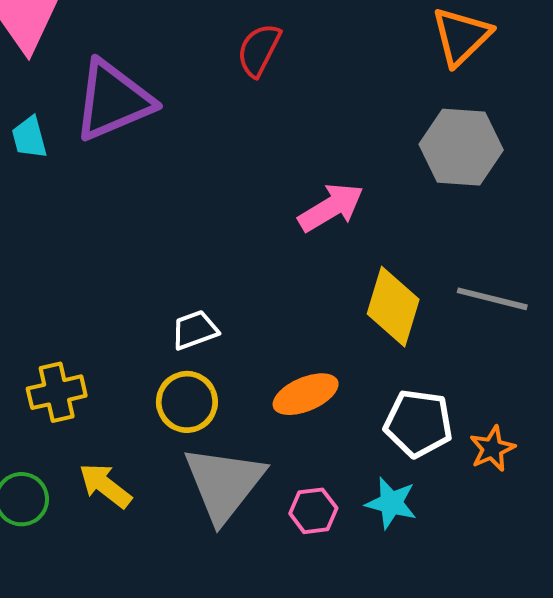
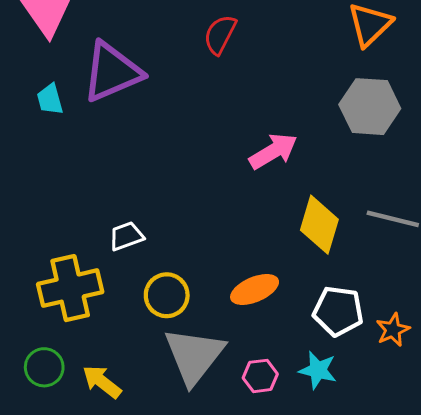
white trapezoid: (195, 330) -> (126, 236), moved
yellow cross: (57, 392) -> (70, 288), size x1.5
yellow arrow: (105, 486) -> (102, 382), moved

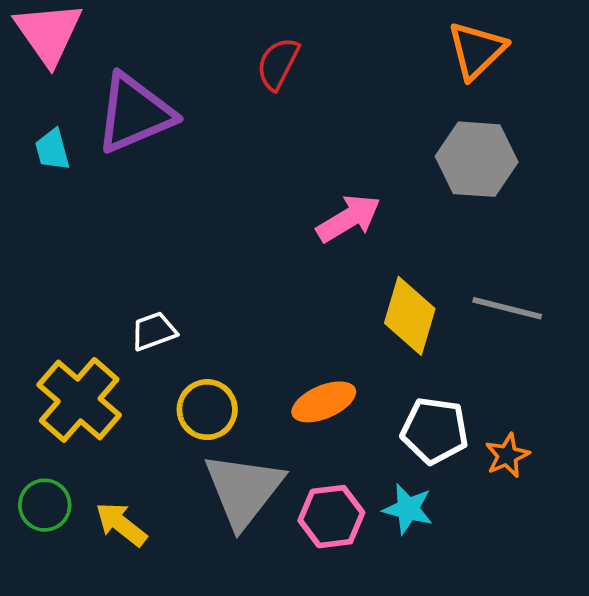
yellow cross: (70, 288) -> (79, 400), turned -36
pink hexagon: (260, 376) -> (331, 517), size x1.4

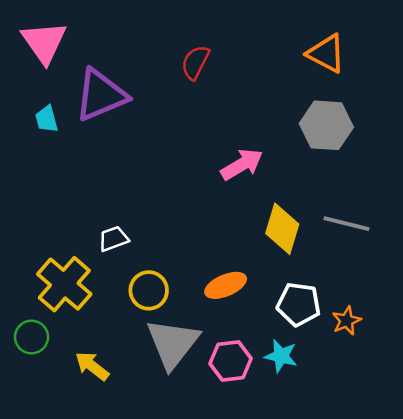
orange triangle: (477, 50) -> (326, 53), turned -48
green circle: (45, 505) -> (31, 337), moved

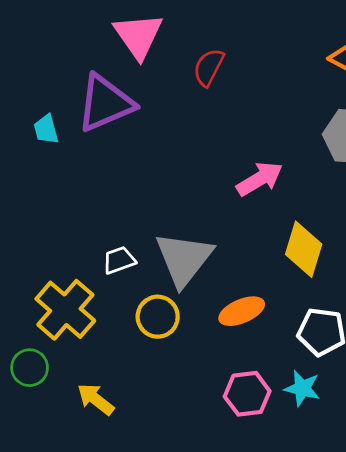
pink triangle: (44, 42) -> (138, 36), moved
gray triangle: (173, 343) -> (184, 259), moved

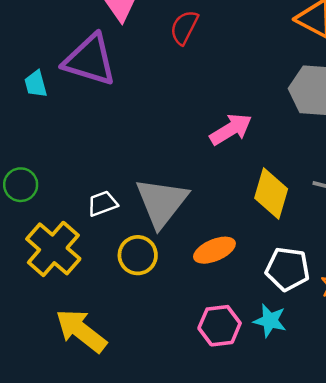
purple triangle: (105, 103) -> (90, 60), turned 40
green circle: (30, 368) -> (21, 185), moved
yellow arrow: (96, 399) -> (81, 331), size x1.5

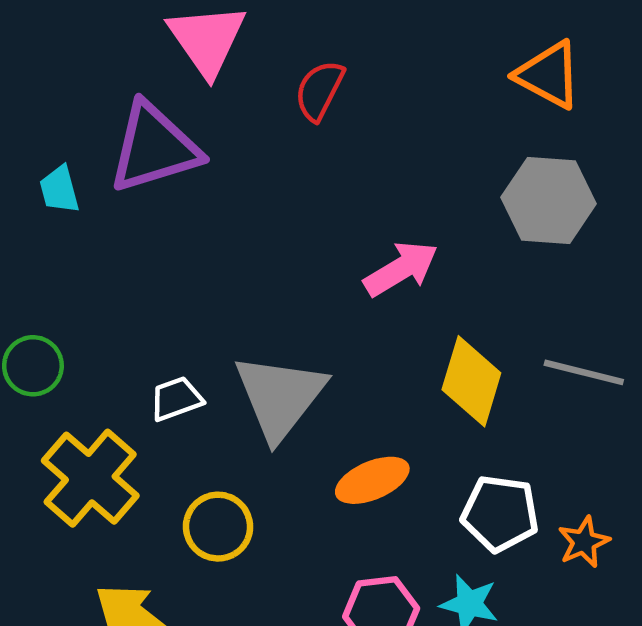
purple triangle: (90, 60) -> (154, 148), turned -34
yellow circle: (138, 255) -> (218, 527), moved

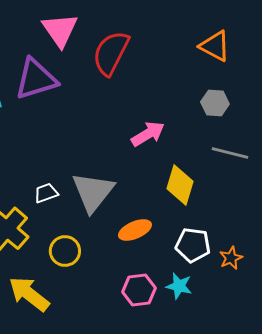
red semicircle: (319, 90) -> (111, 53), size x1.6
gray hexagon: (549, 200) -> (215, 103), size x0.7
gray line: (584, 372) -> (230, 153), moved

